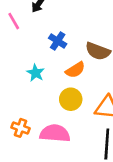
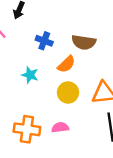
orange cross: (20, 128) -> (27, 129), size x1.5
pink semicircle: (55, 133) -> (60, 127), size x0.6

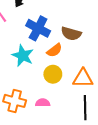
blue cross: (44, 41) -> (38, 28), size x1.6
cyan star: (30, 75) -> (23, 56), size x1.5

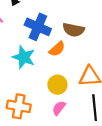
yellow circle: (53, 74) -> (57, 85), moved
pink semicircle: (43, 103) -> (59, 108), moved, turned -48

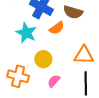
yellow circle: (57, 85) -> (43, 59), moved

